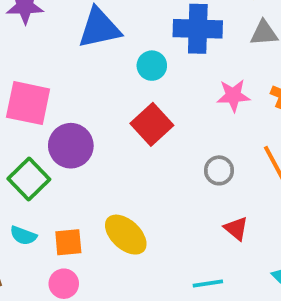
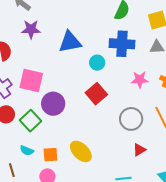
gray circle: (219, 170) -> (131, 119), size x1.5
red triangle: (236, 228) -> (139, 150), turned 48

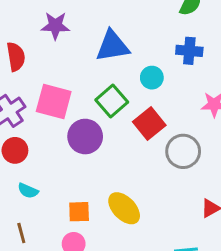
blue cross: (122, 44) -> (189, 51), size x0.7
gray circle: (131, 119) -> (183, 151), moved
green square: (31, 121) -> (112, 101), moved
cyan semicircle: (27, 150) -> (28, 191), moved

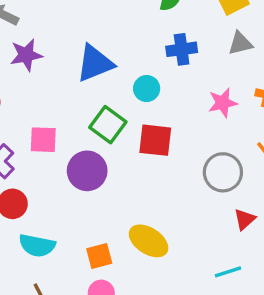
pink square: (54, 101) -> (43, 140), size x0.7
red square: (149, 123) -> (155, 140), turned -32
gray circle: (183, 151) -> (223, 172), moved
cyan semicircle: (28, 191) -> (37, 245), size x1.5

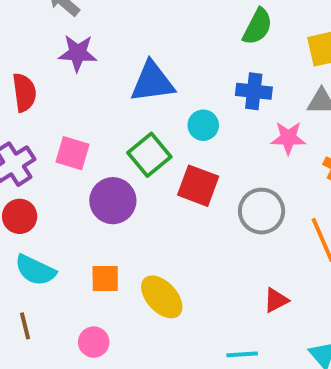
pink star: (223, 103) -> (288, 138), moved
gray circle: (223, 172) -> (262, 211), moved
orange square: (99, 256) -> (105, 279), moved

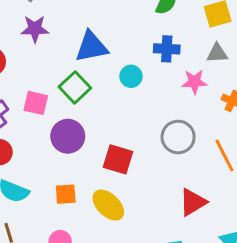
green square: (149, 155) -> (75, 87), moved
red square: (198, 186) -> (118, 159), moved
red triangle: (276, 300) -> (193, 202), size x1.5

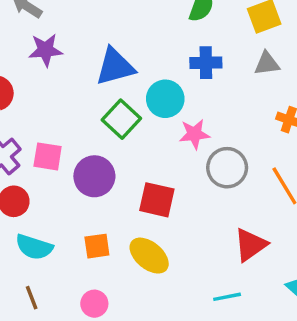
cyan circle: (131, 76) -> (165, 99), size x1.4
pink star: (194, 82) -> (194, 134), moved
green square: (75, 87) -> (121, 119), moved
pink square: (36, 103) -> (48, 156), moved

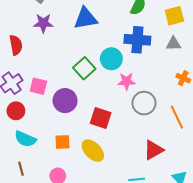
blue cross: (206, 63) -> (137, 40), size x1.4
blue triangle: (115, 67) -> (86, 18), moved

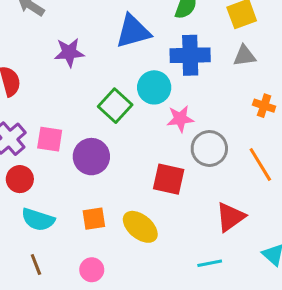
blue triangle: (86, 18) -> (133, 31), moved
purple star: (43, 23) -> (69, 52), moved
red square: (101, 118) -> (169, 179), moved

